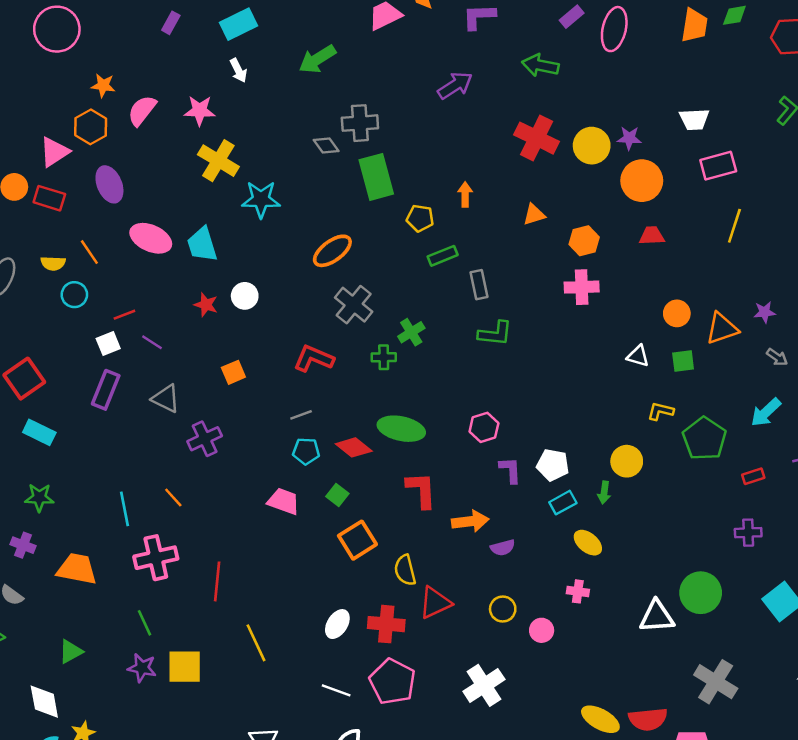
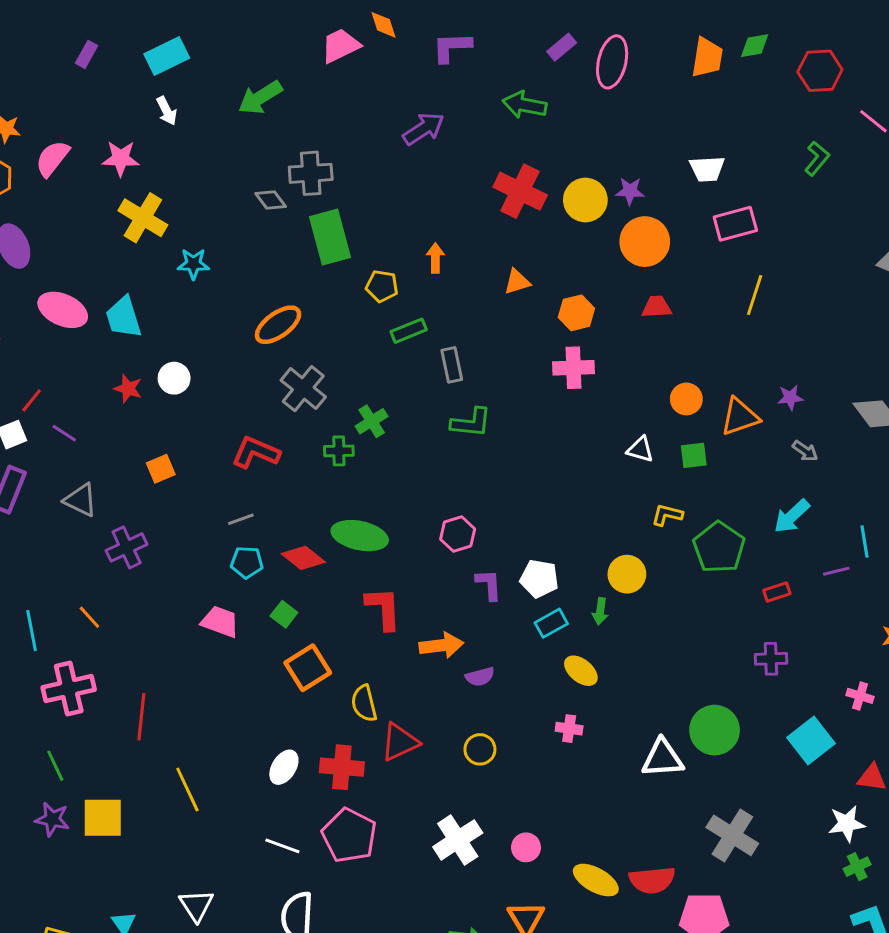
cyan star: (261, 199) -> (193, 264), size x0.7
red line: (124, 315) -> (32, 400), turned -30
pink circle: (542, 630) -> (526, 847), moved

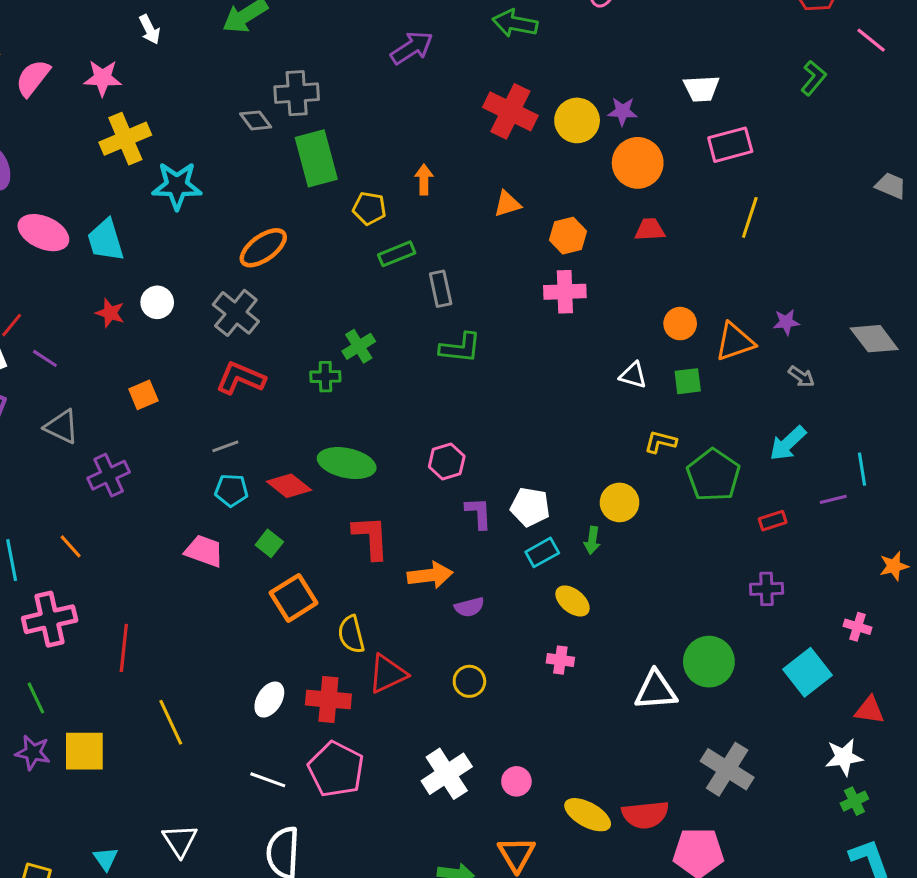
yellow cross: (143, 218) -> (125, 139), turned 36
cyan star: (193, 264) -> (177, 186), size x1.5
gray cross: (303, 389) -> (236, 313), moved

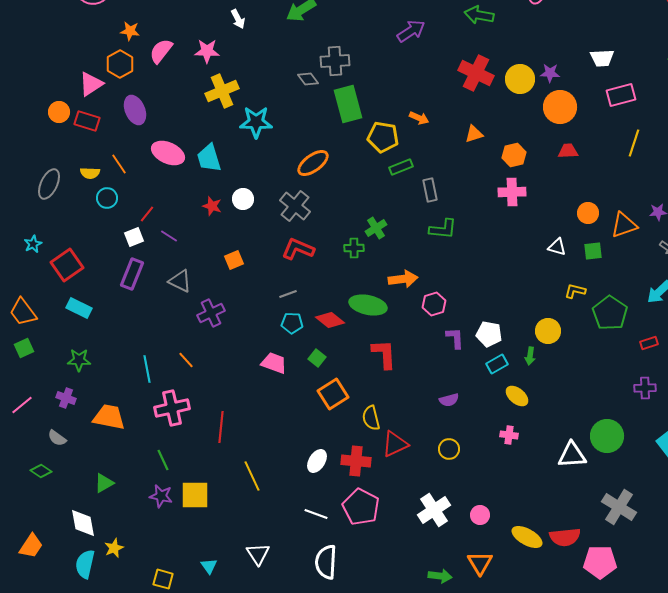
orange arrow: (424, 180) -> (419, 118), turned 114
yellow pentagon: (369, 208) -> (383, 137), size x1.4
orange arrow: (430, 575) -> (403, 279), moved

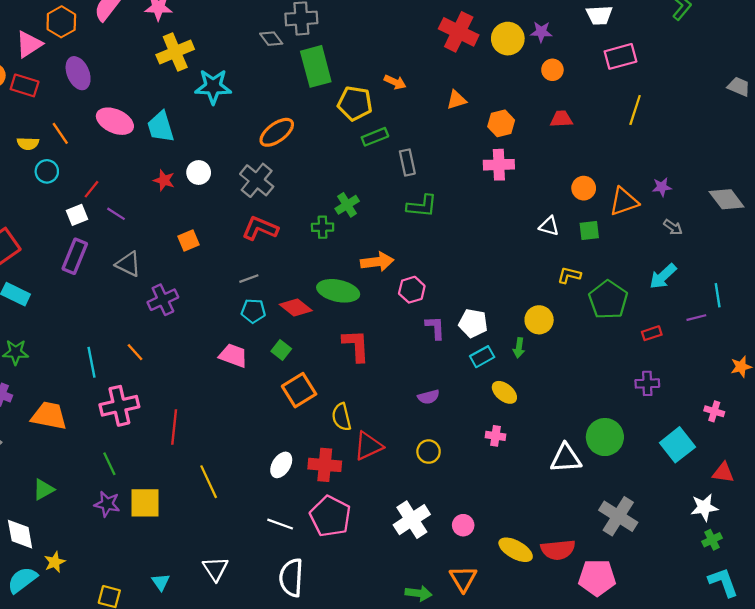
orange circle: (560, 107) -> (552, 70), size x0.6
cyan semicircle: (85, 564) -> (22, 580), turned 40

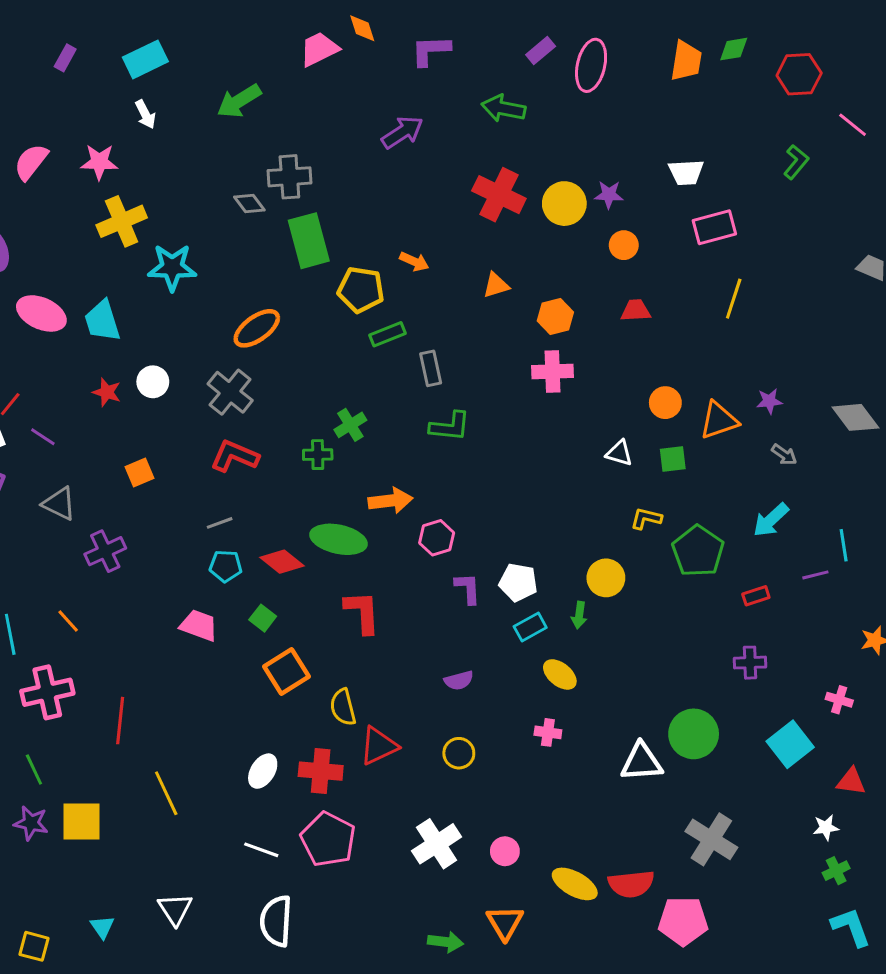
white star: (704, 507) -> (826, 827), size x0.7

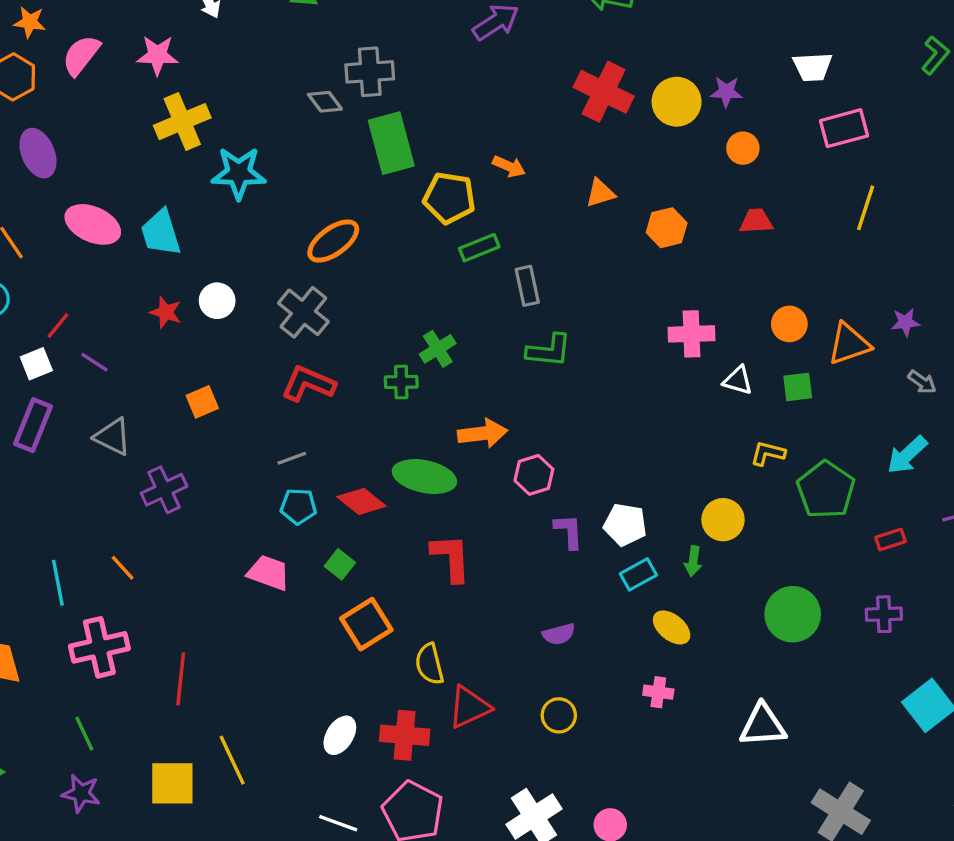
pink cross: (552, 371) -> (691, 334), moved
green circle: (694, 734) -> (793, 614), moved
yellow square: (81, 822) -> (172, 783), moved

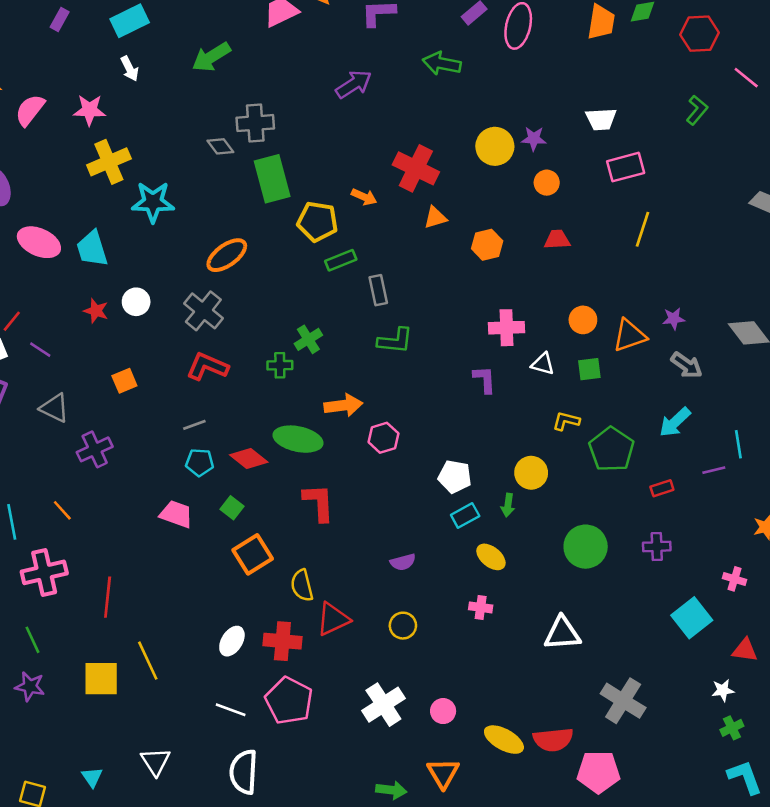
red cross: (604, 92) -> (416, 168), moved
gray arrow: (922, 382) -> (687, 365), size x1.4
purple L-shape: (569, 531) -> (485, 379), moved

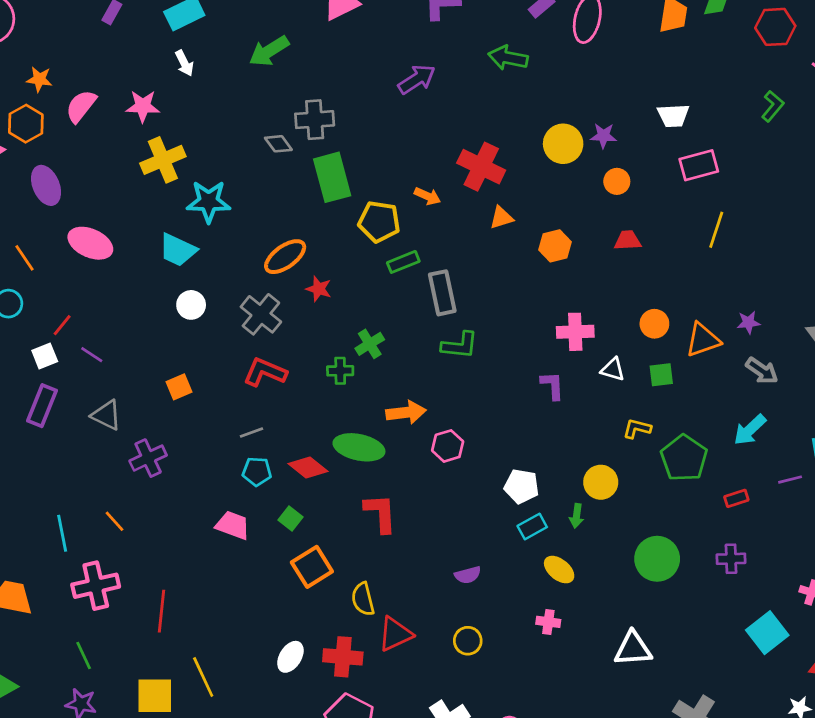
cyan trapezoid: (92, 249) -> (178, 250), moved, turned -48
gray rectangle: (378, 290) -> (442, 293), size x1.4
red star: (96, 311) -> (319, 289), moved

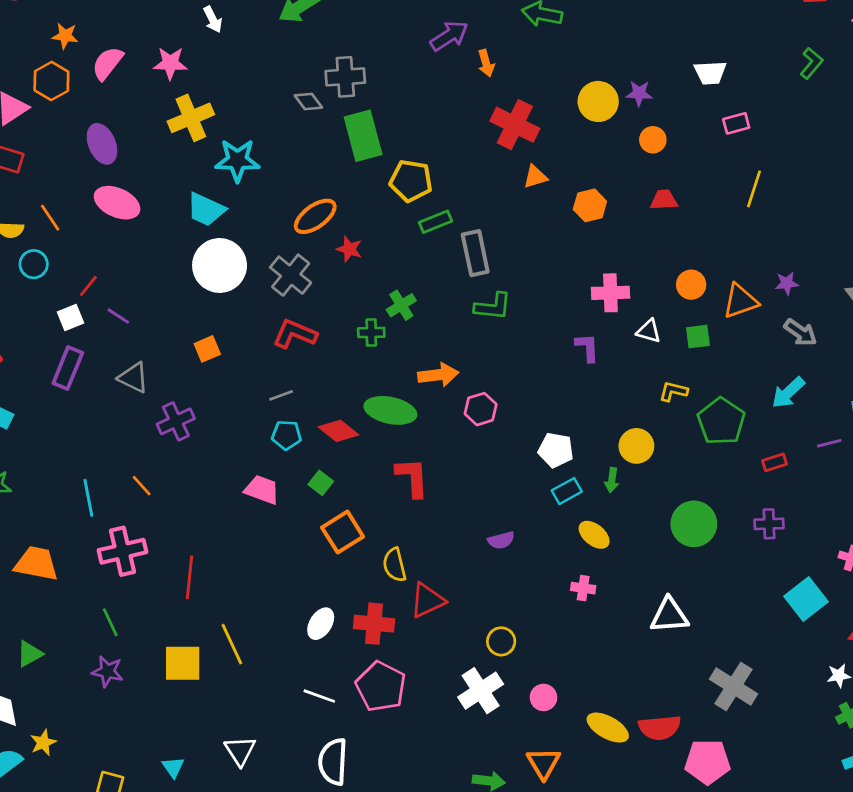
pink rectangle: (699, 165) -> (736, 123), size x0.7
purple ellipse: (46, 185) -> (102, 144), moved
orange arrow: (427, 196) -> (486, 63), moved, turned 50
white circle: (191, 305) -> (220, 266), size x1.8
yellow circle: (468, 641) -> (501, 641), moved

